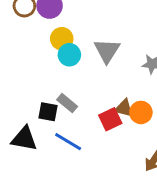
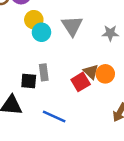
gray rectangle: (67, 103) -> (44, 72), turned 49
brown triangle: (124, 108) -> (91, 72), turned 35
blue line: (68, 142) -> (54, 116), moved

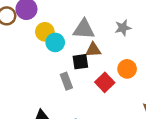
gray triangle: (72, 26) -> (84, 29), turned -40
brown triangle: (91, 72) -> (93, 50), moved, turned -35
black square: (29, 81) -> (80, 62), moved

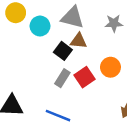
yellow circle: (45, 32) -> (16, 13), moved
black square: (80, 62) -> (63, 51), turned 35
gray rectangle: (66, 81) -> (62, 78), moved, turned 42

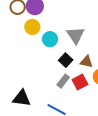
gray triangle: (72, 17) -> (76, 35), turned 36
brown triangle: (79, 41) -> (87, 62), moved

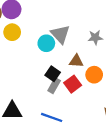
cyan circle: (50, 39) -> (46, 43), moved
black square: (66, 60) -> (53, 74), moved

